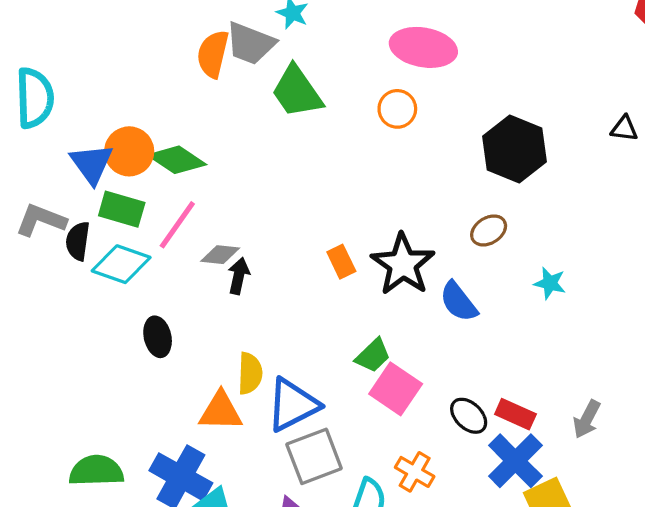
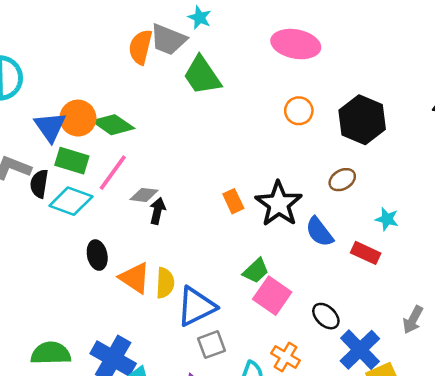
orange circle: (397, 109) -> (299, 111), moved
orange triangle: (221, 411) -> (135, 278), moved, turned 32
red rectangle: (515, 414) -> (366, 253), moved
gray square: (314, 456) -> (211, 345), size x0.7

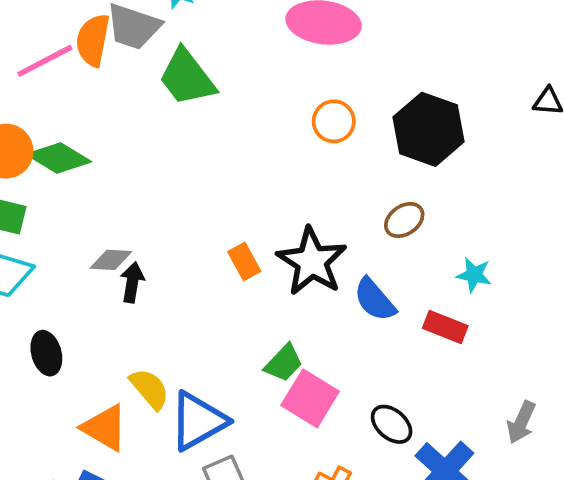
pink line: (113, 173) -> (45, 61), moved, turned 30
orange triangle: (135, 278) -> (105, 428), moved
yellow semicircle: (165, 283) -> (150, 389), turned -40

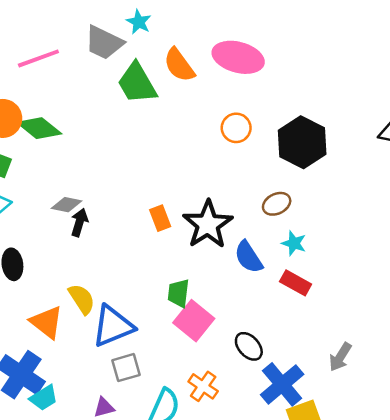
orange semicircle: (93, 40) -> (179, 65), moved, turned -54
cyan star: (474, 275) -> (294, 243), moved
green trapezoid: (284, 363) -> (178, 293), turned 136

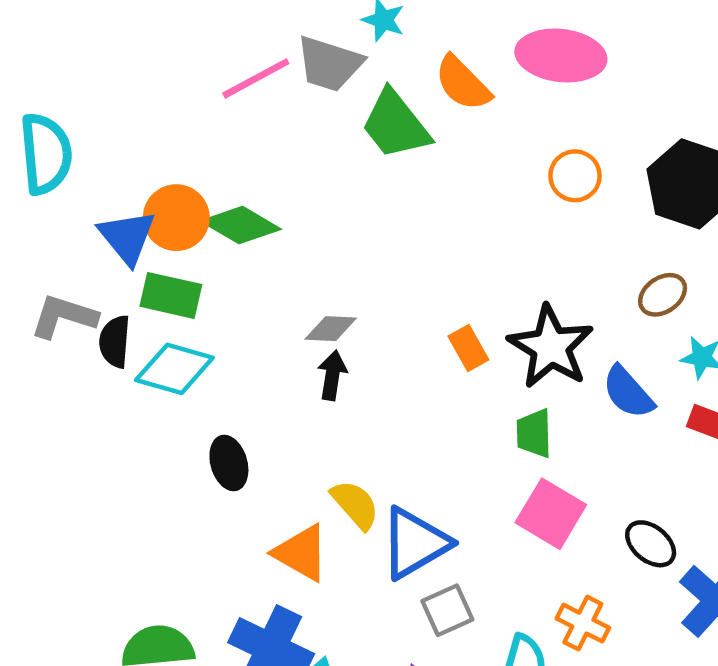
pink line: (38, 58) -> (256, 78), moved
gray diamond: (66, 205) -> (331, 329), moved
green trapezoid: (178, 293) -> (534, 433), moved

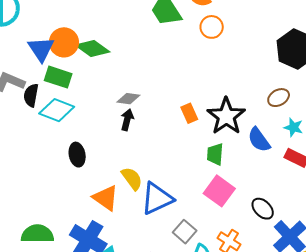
orange circle: (575, 176) -> (212, 27), moved
gray square: (447, 610) -> (185, 232), moved, turned -30

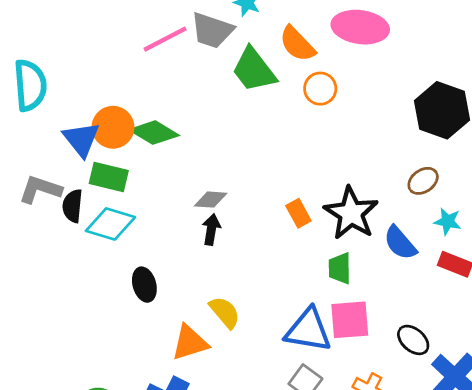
pink square: (219, 191) -> (350, 320), turned -36
orange triangle: (106, 198) -> (190, 343), turned -48
blue triangle: (157, 198) -> (308, 330), moved, turned 39

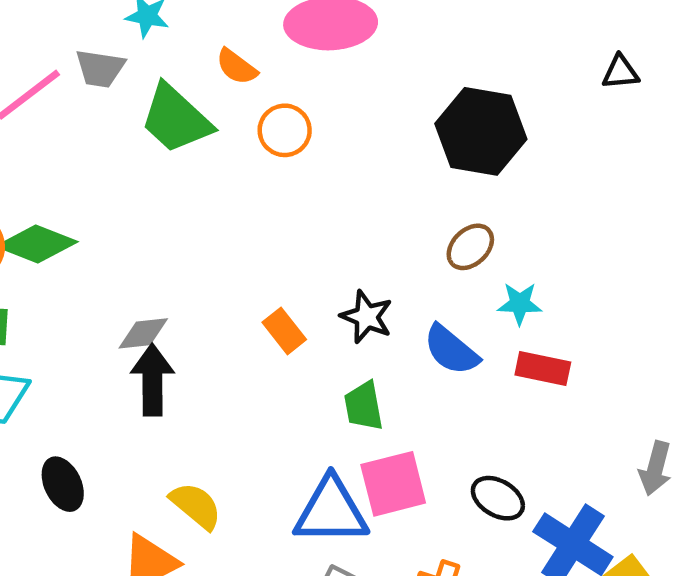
gray trapezoid: (212, 30) -> (100, 68), size x0.7
orange semicircle: (297, 44) -> (237, 67), size x0.7
black star: (351, 213) -> (367, 317), size x0.6
black arrow: (211, 229) -> (152, 380), size x1.4

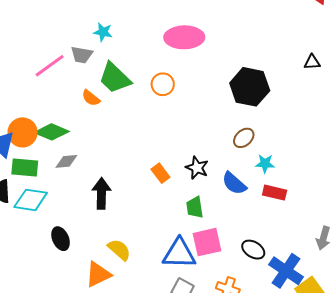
orange semicircle: (237, 67) -> (91, 98), moved
gray diamond: (143, 333) -> (66, 161), moved

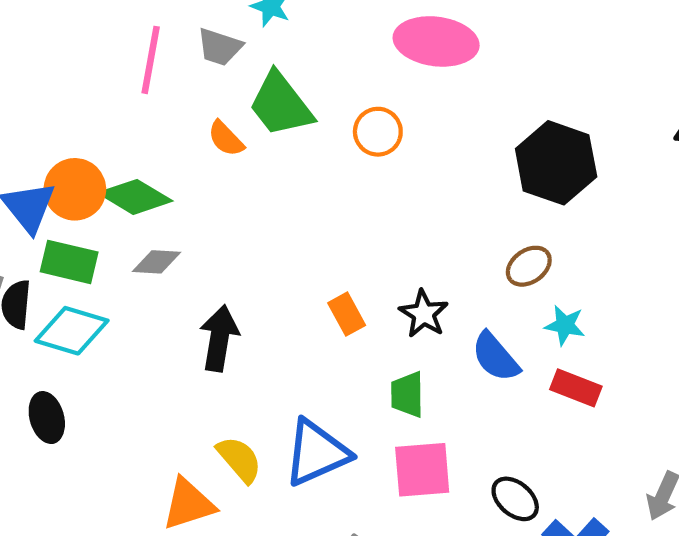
pink line: (50, 66) -> (151, 60), turned -52
black ellipse: (61, 239) -> (47, 418), moved
blue triangle: (179, 254) -> (316, 453), moved, turned -33

